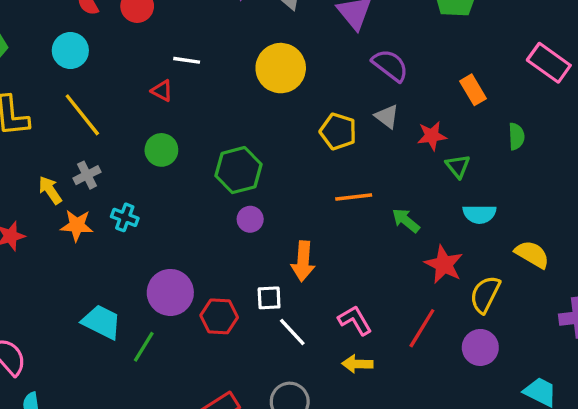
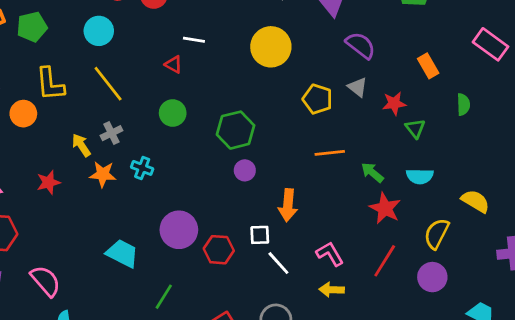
cyan semicircle: (479, 214) -> (420, 176), moved
red star: (444, 264) -> (385, 208), moved
green line: (144, 347) -> (164, 297), moved

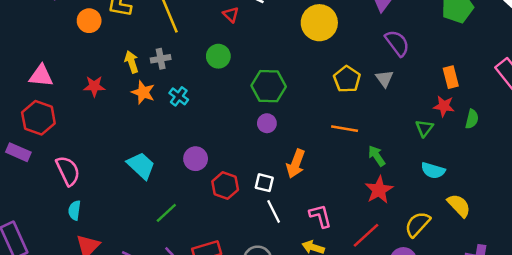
red star: (394, 103) -> (444, 106), moved
cyan semicircle: (420, 176) -> (433, 170), moved
purple circle: (179, 230) -> (196, 159), size x0.7

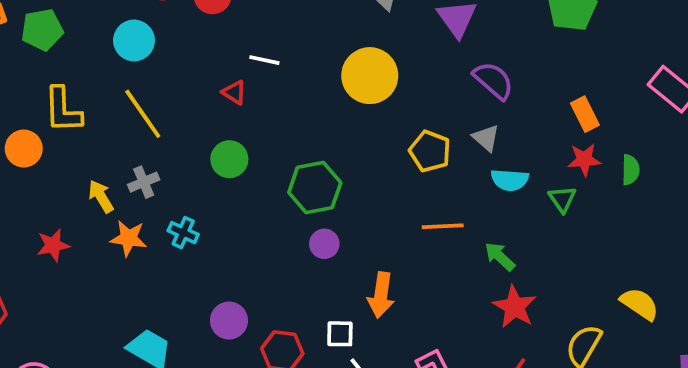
cyan semicircle: (433, 170) -> (510, 180), moved

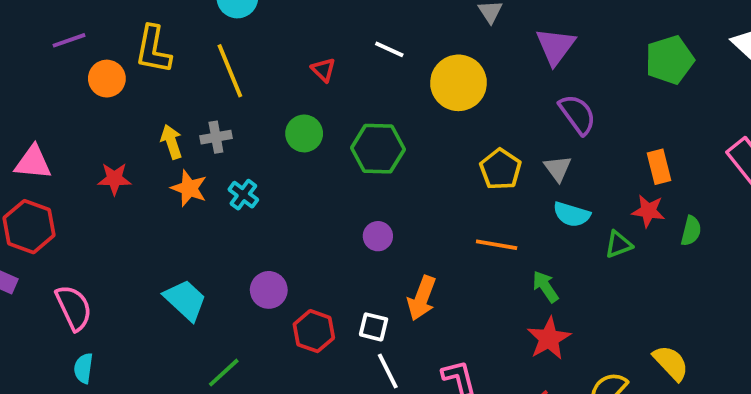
white line: (264, 60) -> (389, 49), moved
green hexagon: (315, 188) -> (378, 149), moved
green triangle: (562, 199) -> (618, 244), turned 32

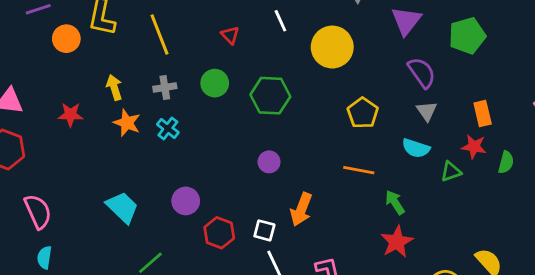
white line: (389, 49) -> (280, 21), turned 40
green pentagon: (670, 60) -> (467, 36), moved
gray cross: (216, 137) -> (165, 87), moved
gray triangle: (558, 168) -> (427, 111), moved

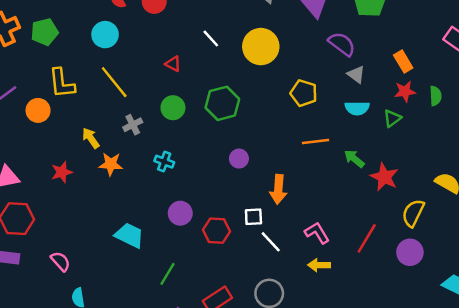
cyan cross: (168, 128) -> (164, 162), moved
pink semicircle: (38, 212) -> (60, 261), size x0.7
red star: (397, 242) -> (384, 177), moved

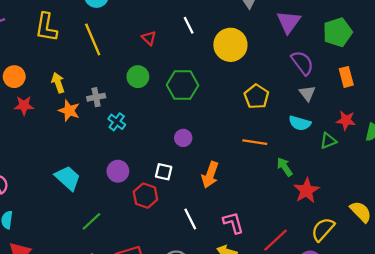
orange rectangle: (403, 62) -> (346, 77), moved
orange circle: (38, 110) -> (14, 77), moved
gray cross: (133, 125) -> (96, 97), moved
white square: (253, 217) -> (164, 172), moved

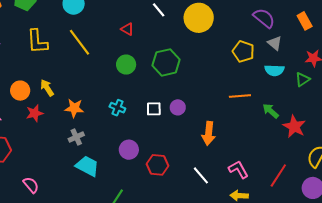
yellow arrow: (58, 83) -> (47, 88), moved
gray cross: (96, 97) -> (76, 137), moved
yellow pentagon: (257, 97) -> (243, 51), moved
white square: (164, 172) -> (154, 109), moved

